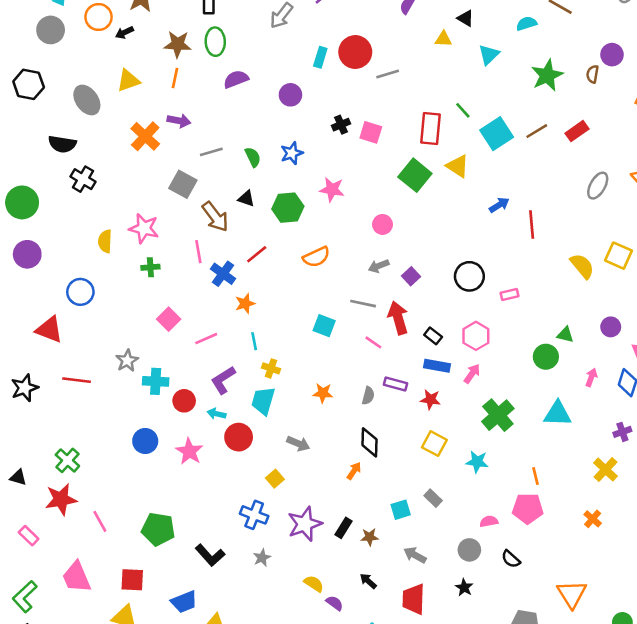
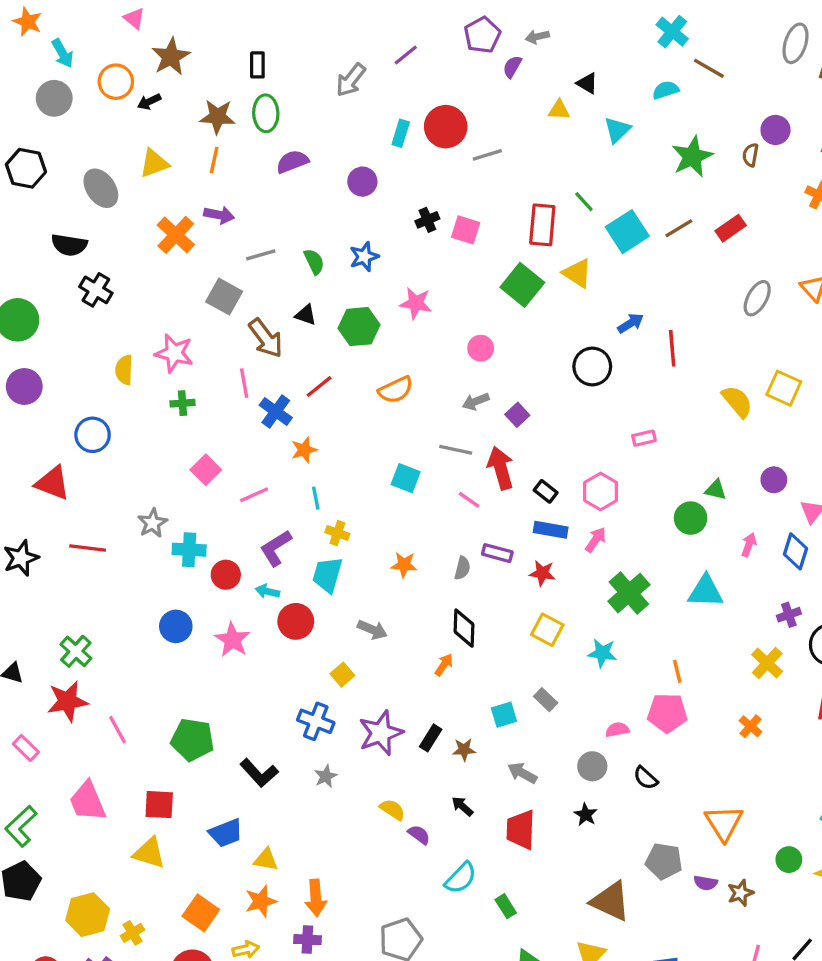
black circle: (469, 276) -> (592, 366), moved

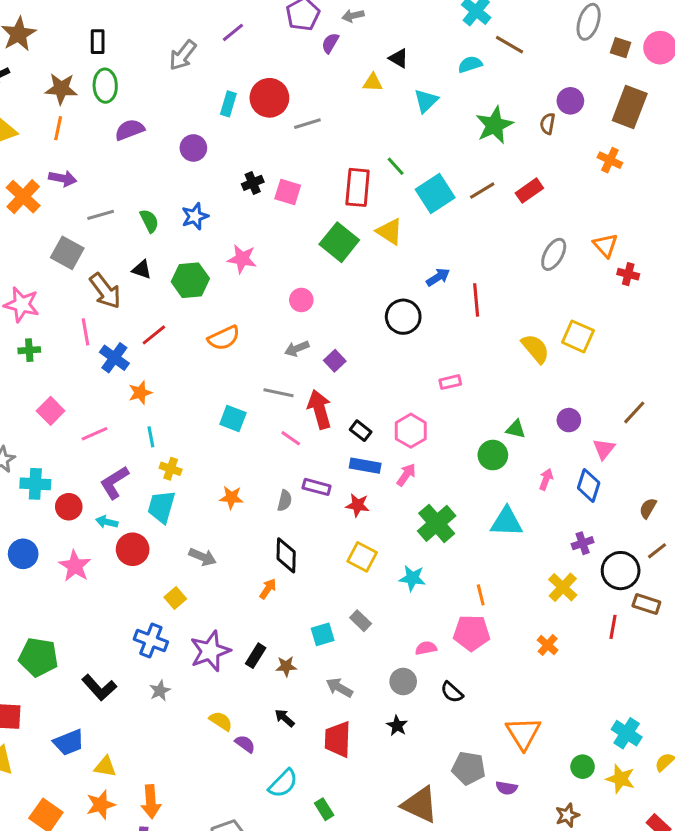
brown star: (741, 893) -> (567, 815), moved

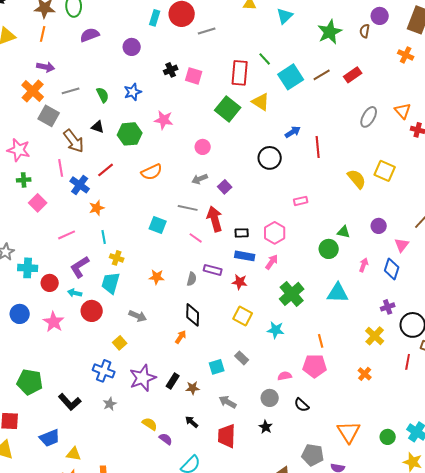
orange cross: (23, 197) -> (33, 91), moved
pink square: (51, 411) -> (38, 203), moved
black rectangle: (361, 431) -> (242, 233), turned -40
green circle: (583, 767) -> (388, 437), moved

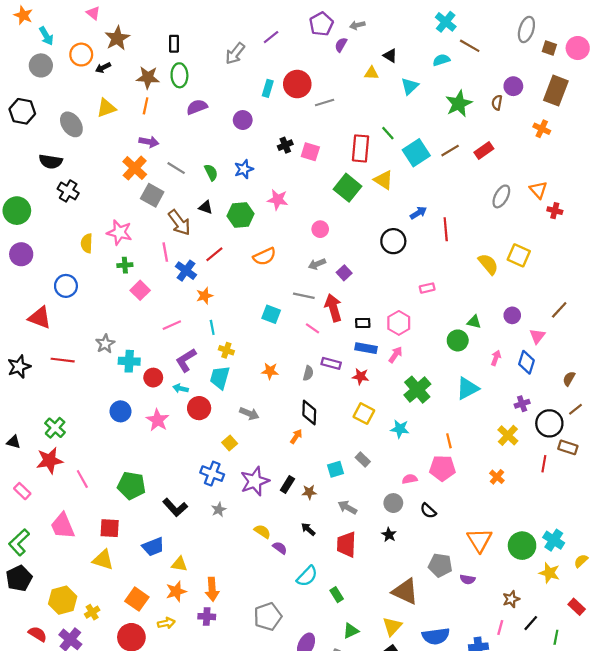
gray line: (71, 91) -> (176, 168), turned 48
cyan triangle: (338, 293) -> (468, 388), turned -30
green circle: (388, 437) -> (522, 546), size x1.6

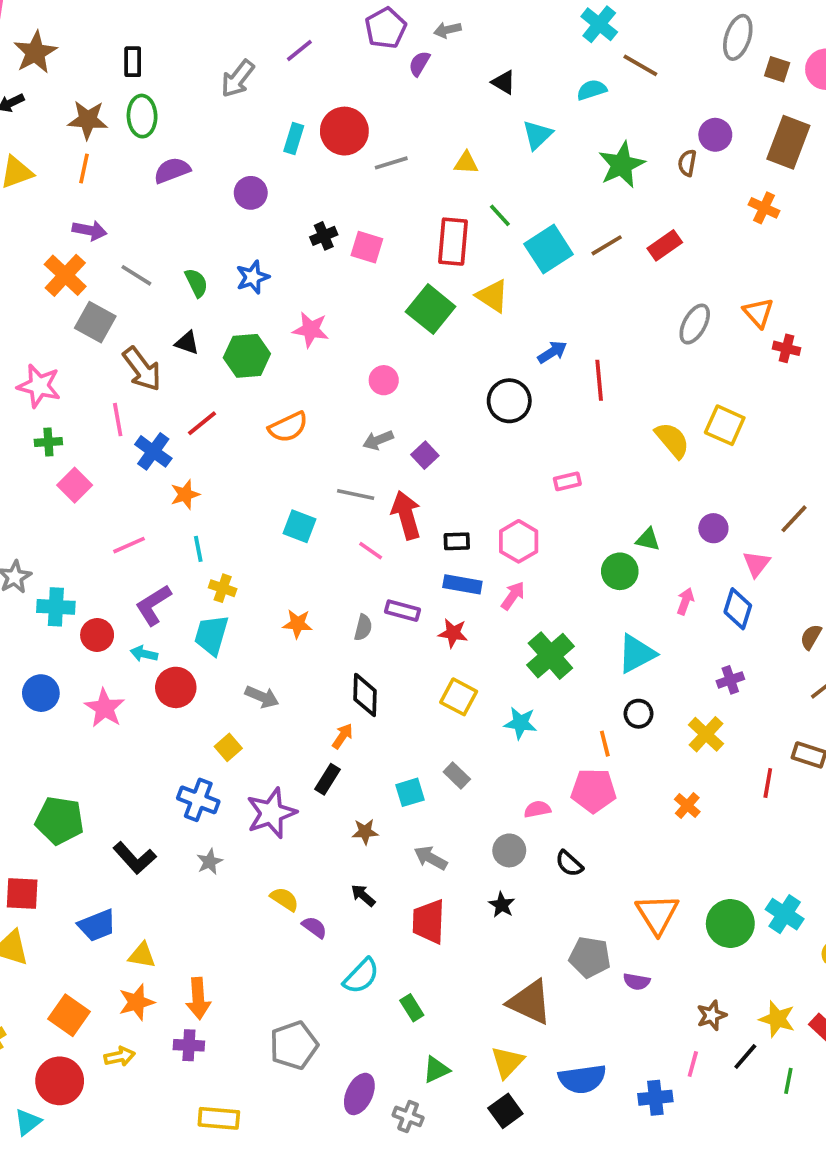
yellow triangle: (371, 73) -> (466, 163), moved
black circle: (549, 423) -> (639, 714), moved, size x0.6
black rectangle: (287, 484) -> (328, 779), moved
yellow star: (549, 573) -> (777, 1019), moved

